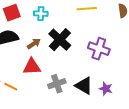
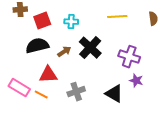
red triangle: (32, 67) -> (48, 75), moved
gray cross: (57, 84) -> (76, 92), moved
purple star: (106, 89) -> (136, 81), moved

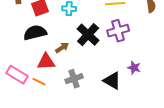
brown arrow: (64, 52) -> (62, 48), moved
purple cross: (129, 57) -> (118, 31), moved, turned -35

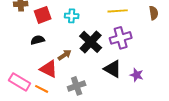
black semicircle: (35, 33) -> (38, 40), size x0.6
red triangle: (46, 62) -> (49, 69), turned 30
black triangle: (112, 81) -> (113, 69), moved

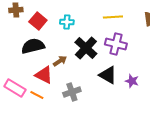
red square: (43, 15) -> (38, 21), turned -30
purple cross: (121, 38) -> (116, 44), turned 30
black semicircle: (38, 40) -> (33, 46), size x1.6

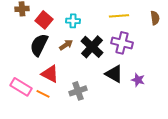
black semicircle: (33, 46) -> (39, 45), turned -50
brown arrow: (60, 61) -> (66, 45), moved

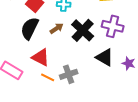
orange line: (43, 94) -> (48, 77), moved

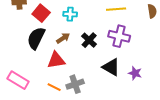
black cross: (83, 30) -> (89, 40), size x0.7
red triangle: (41, 57) -> (56, 60), moved, turned -36

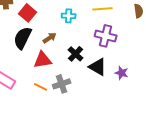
cyan cross: (70, 14) -> (69, 16), moved
black cross: (89, 40) -> (76, 54), moved

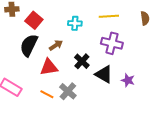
gray cross: (62, 84) -> (68, 91), turned -30

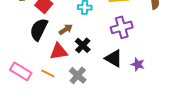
purple cross: (112, 43) -> (122, 27), turned -30
black cross: (82, 61) -> (83, 45), moved
orange line: (47, 94) -> (48, 73), moved

